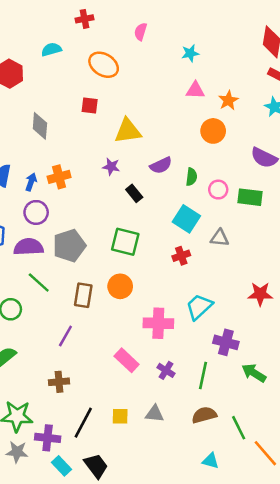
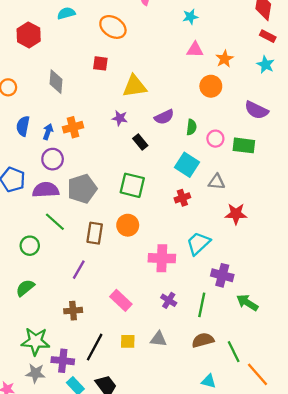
red star: (260, 294) -> (236, 214), moved
pink rectangle: (127, 360) -> (121, 300), moved

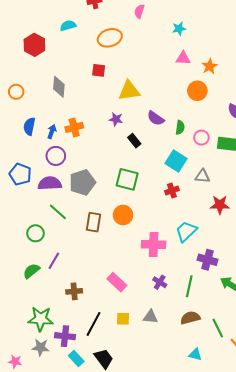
orange ellipse: (113, 27) -> (110, 38), turned -50
purple semicircle: (164, 117) -> (156, 118), turned 60
purple line: (79, 270) -> (54, 261), moved

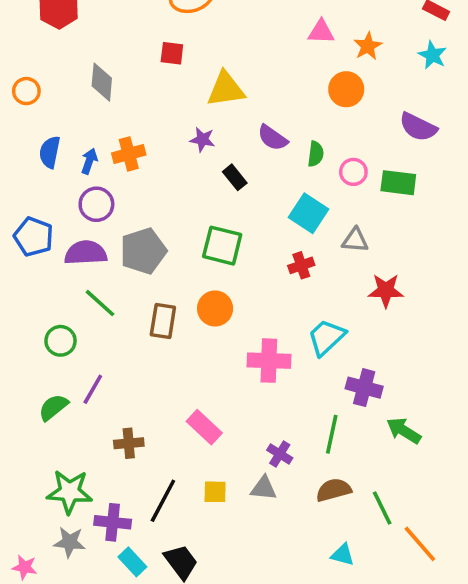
purple cross: (160, 282) -> (280, 454), moved

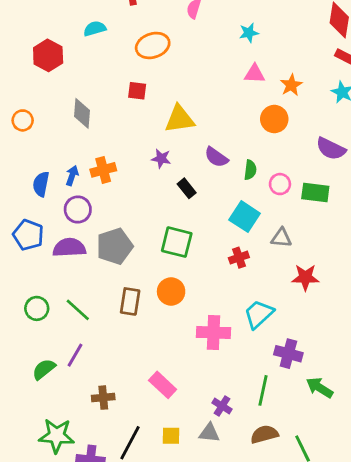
blue semicircle: (50, 152) -> (41, 184), moved
green line: (100, 303) -> (78, 310), moved
green circle: (60, 341) -> (37, 308), moved

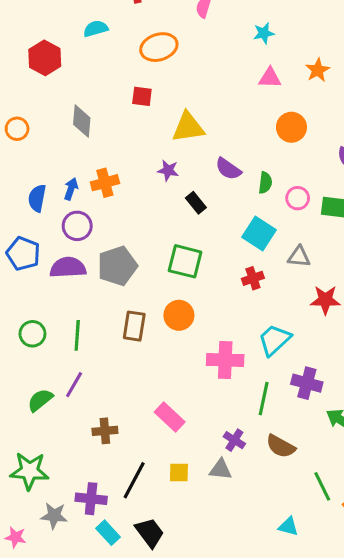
orange star: (291, 85) -> (318, 70), moved
green line: (78, 310) -> (77, 335), turned 52
green line: (263, 390) -> (264, 399), moved
brown semicircle: (264, 434) -> (281, 446), moved, turned -136
green star: (57, 436) -> (29, 471), moved

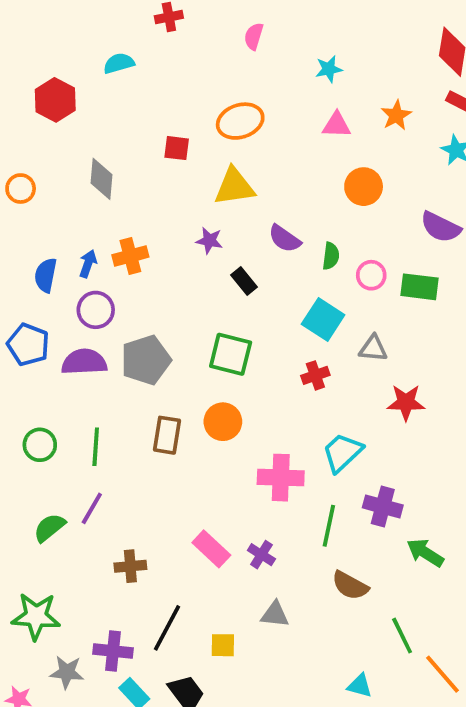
orange ellipse: (159, 47) -> (240, 121), moved
purple cross: (234, 440) -> (261, 555), moved
yellow square: (179, 473) -> (223, 645), moved

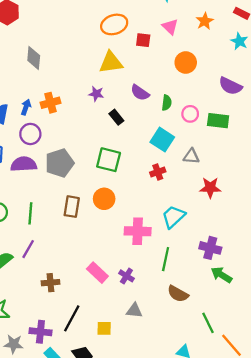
pink triangle: (337, 125) -> (170, 27), turned 42
red square: (177, 148) -> (143, 40), moved
purple cross: (383, 506) -> (210, 248), moved

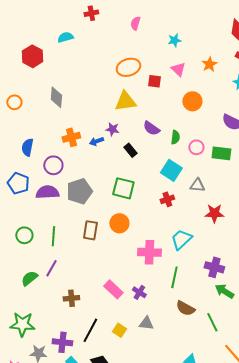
blue arrow: (26, 107) -> (96, 141), moved, turned -128
green line: (208, 323) -> (212, 322), moved
yellow square: (104, 328) -> (119, 330), moved, turned 32

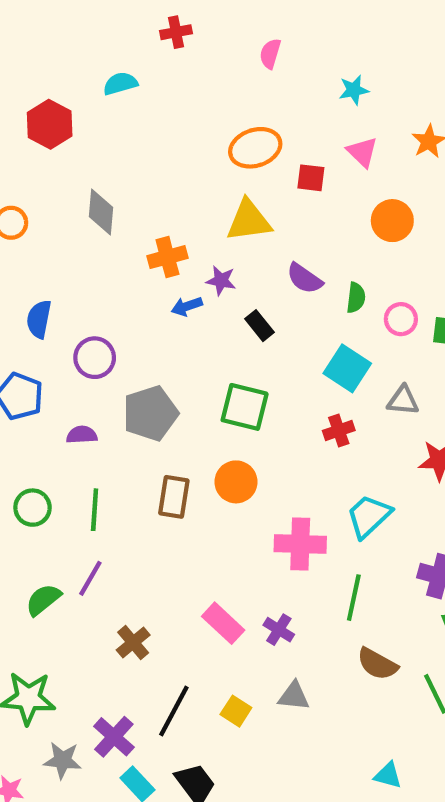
orange cross: (71, 137) -> (167, 257), moved
purple semicircle: (47, 192) -> (82, 435), moved, size x0.6
brown cross: (71, 298) -> (133, 643), turned -35
purple cross: (62, 342) -> (114, 737), turned 36

